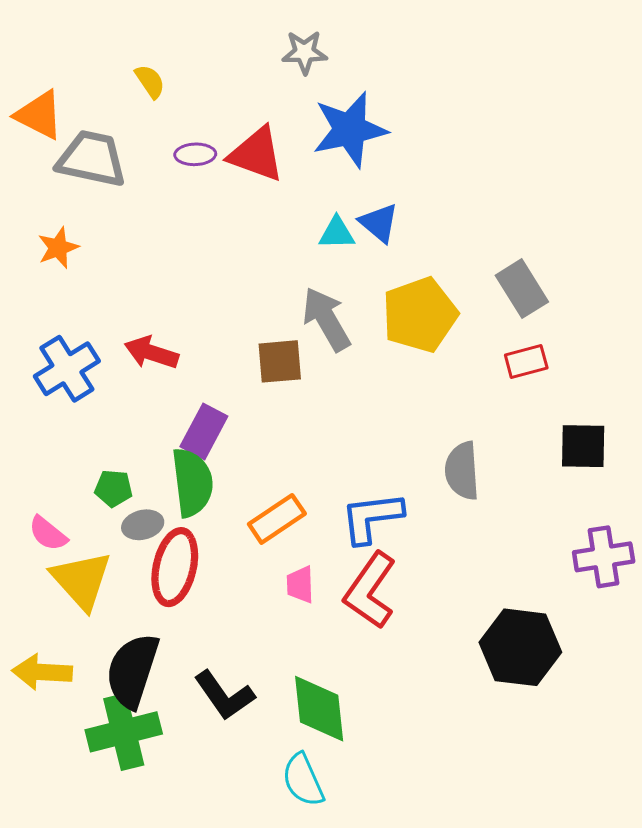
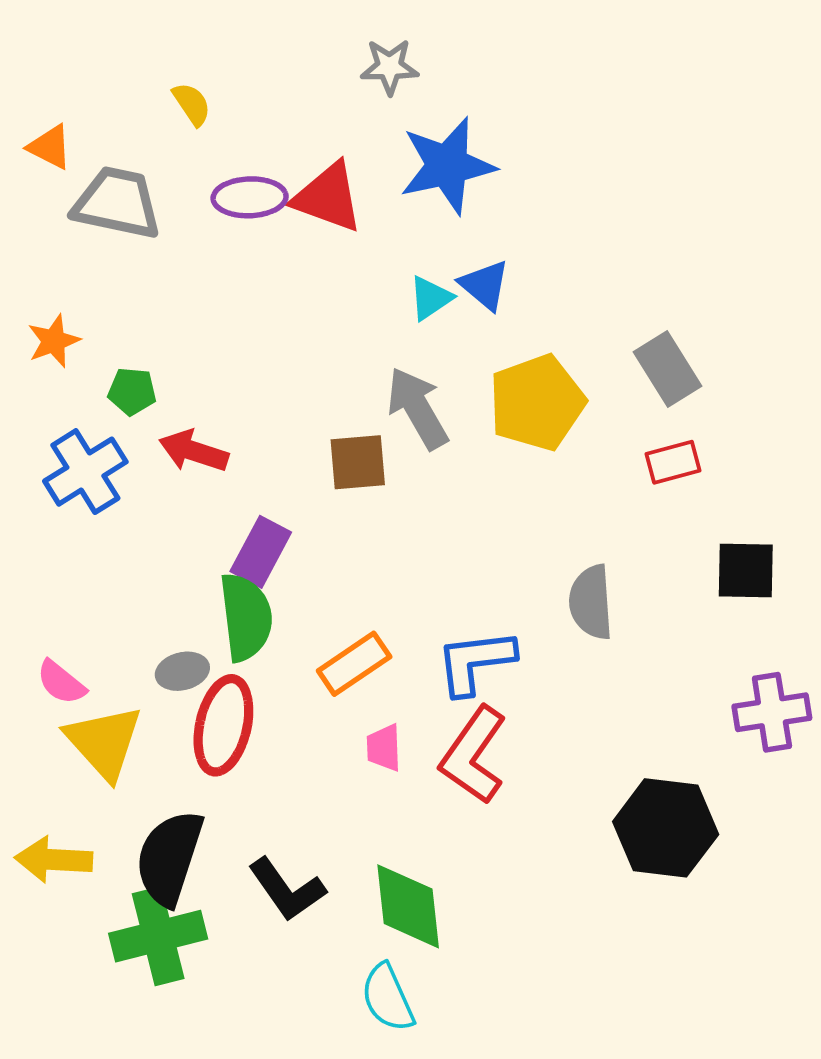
orange triangle: (39, 115) -> (50, 147), size x0.7
purple ellipse: (195, 154) -> (250, 197), size x1.4
cyan triangle: (337, 233) -> (431, 298), turned -33
orange star: (58, 248) -> (54, 341), moved
green pentagon: (114, 488) -> (132, 391), moved

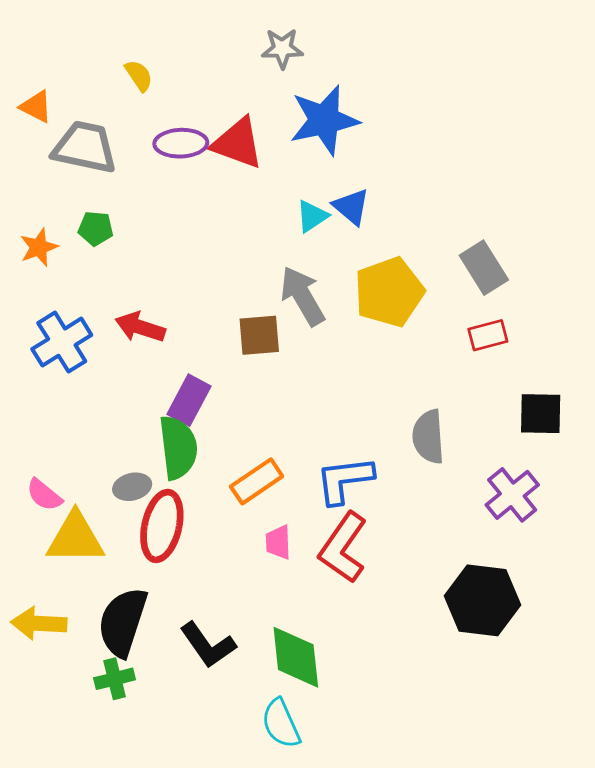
green pentagon: (132, 391) -> (96, 228), moved
purple cross: (772, 712) -> (512, 495), moved, turned -30
yellow triangle: (104, 742) -> (75, 538), turned -48
green cross: (158, 936) -> (115, 679), size x0.6

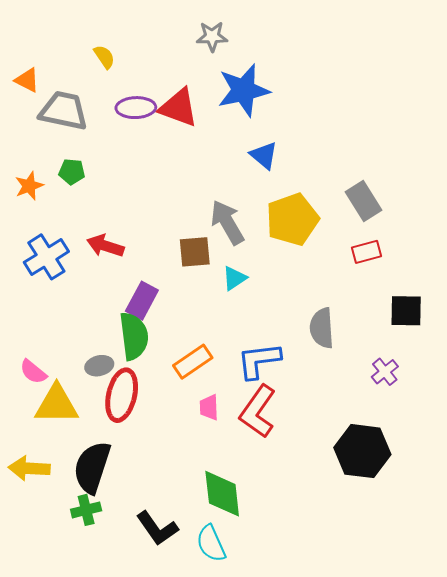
cyan triangle: (312, 216) -> (234, 278), moved
purple cross: (512, 495) -> (385, 372), size x0.7
black L-shape: (208, 645) -> (157, 528), moved

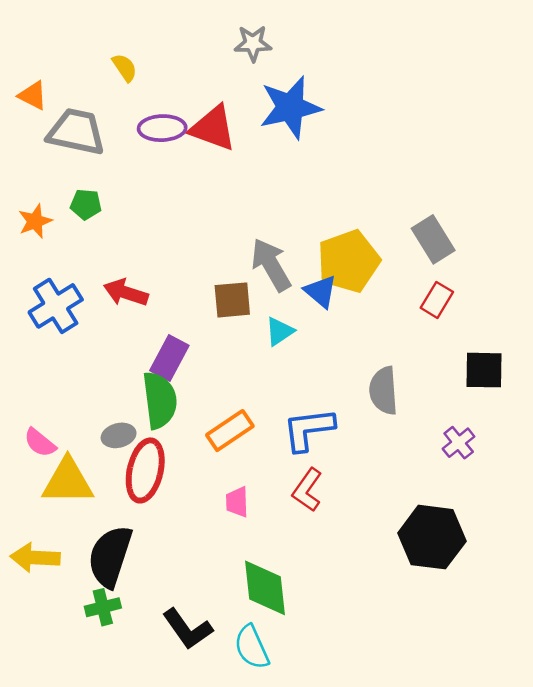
blue triangle: (264, 155) -> (321, 291), moved
red rectangle: (366, 252) -> (437, 300), turned -44
pink trapezoid: (209, 407) -> (237, 502), moved
red L-shape: (258, 411) -> (307, 490), size x0.7

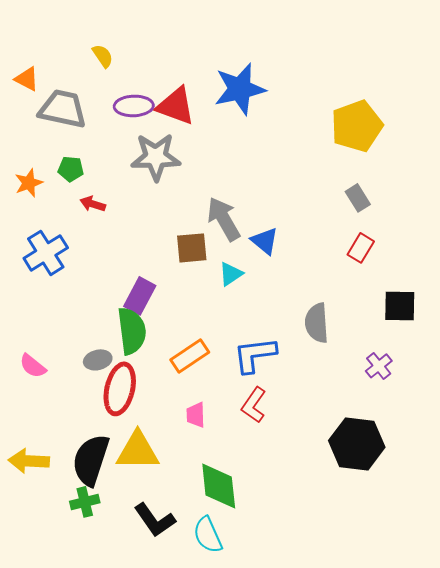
gray star: (253, 43) -> (156, 157), moved, size x1.6
gray rectangle: (433, 239) -> (358, 198), size x0.7
yellow pentagon: (348, 261) -> (357, 126), moved
red arrow: (126, 293) -> (93, 204), moved, size x0.7
yellow triangle: (68, 481) -> (138, 451), moved

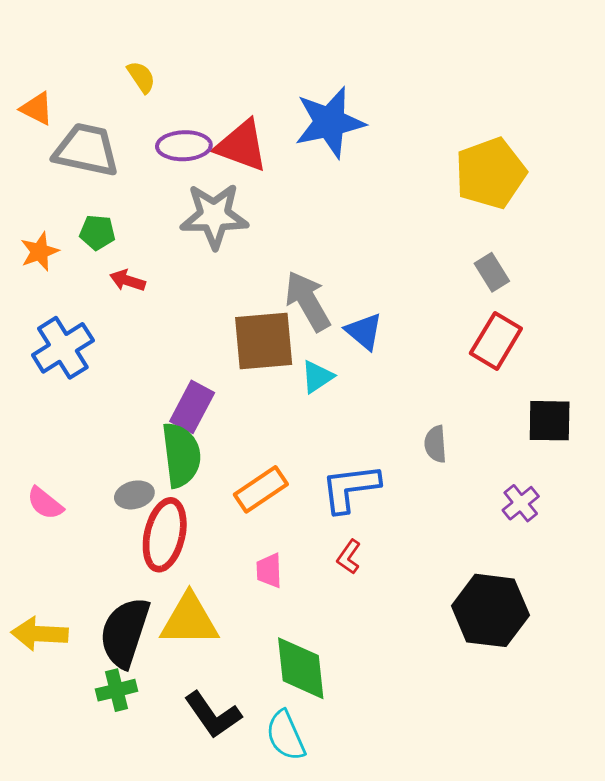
brown square: (192, 248) -> (264, 341), size x1.4
red rectangle: (361, 248) -> (496, 341), size x1.4
gray semicircle: (317, 323) -> (435, 444), size x0.7
red L-shape: (254, 405) -> (349, 557), size x0.7

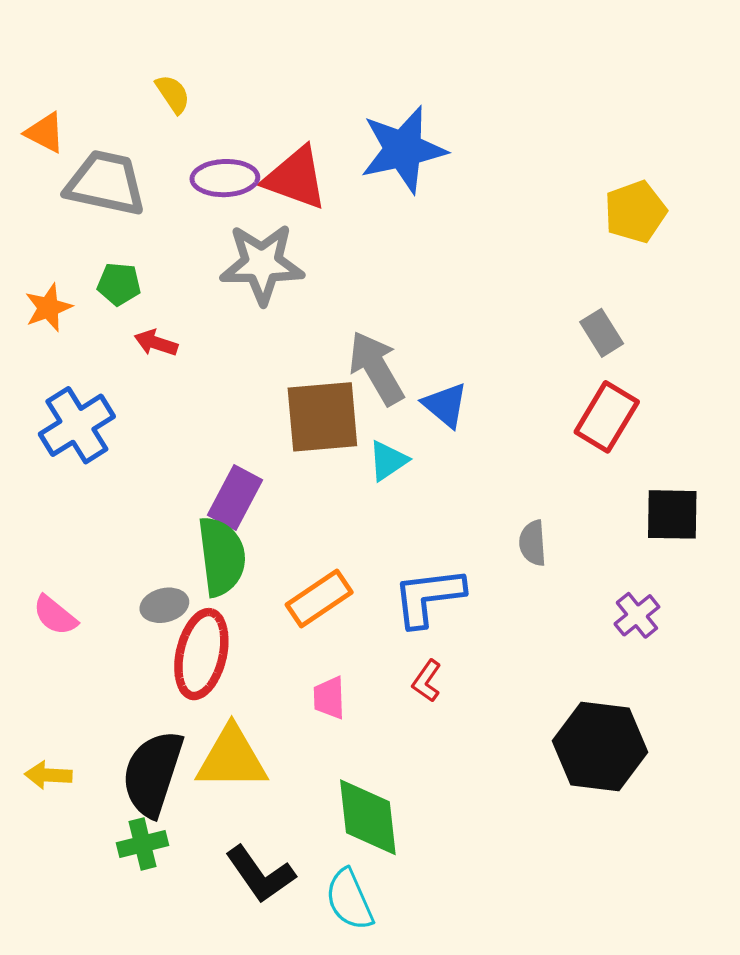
yellow pentagon: (490, 173) -> (635, 212), moved, size x0.7
yellow arrow: (40, 634) -> (48, 775), size x0.7

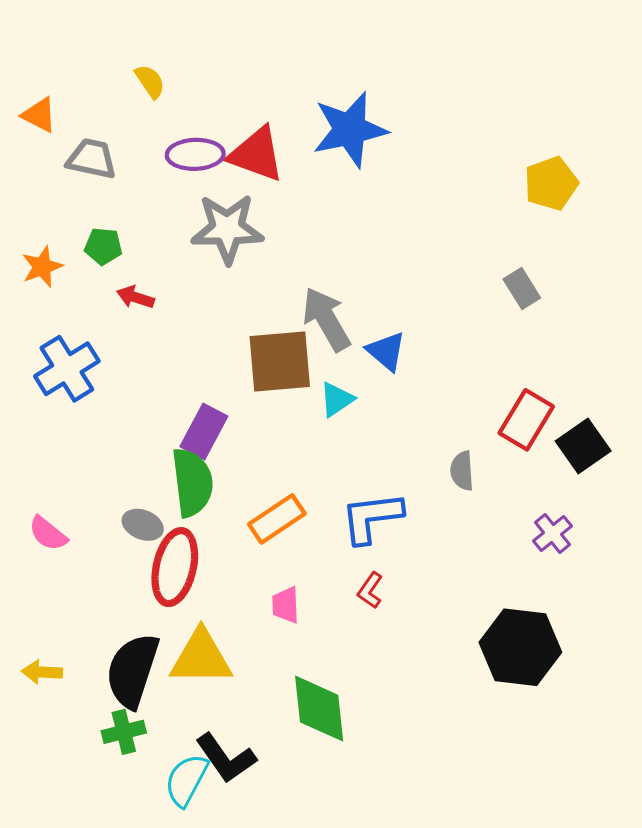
gray trapezoid: (106, 183) -> (92, 159), size x0.7
red rectangle: (607, 417) -> (526, 420), moved
black square: (672, 514) -> (583, 446), turned -36
gray ellipse: (164, 605) -> (143, 525), turned 36
cyan semicircle: (349, 900) -> (186, 780), moved, turned 52

